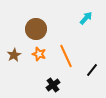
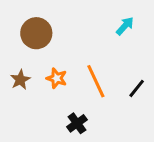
brown circle: (36, 29) -> (36, 33), moved
black line: (92, 70) -> (137, 88), moved

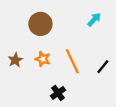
brown circle: (36, 33) -> (40, 24), moved

